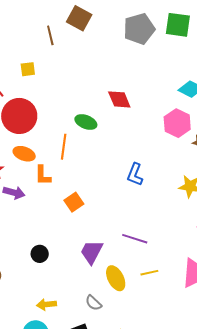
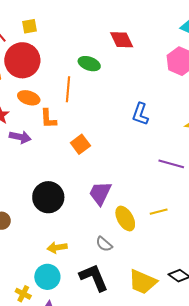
yellow square: (28, 69) -> (29, 26), moved
purple line: (135, 239) -> (171, 164), moved
black circle: (40, 254) -> (48, 197), size x1.8

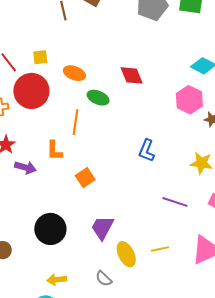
orange ellipse: (29, 98) -> (74, 73), moved

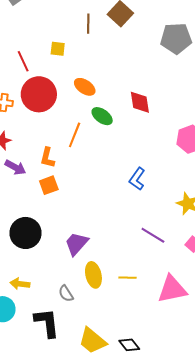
yellow square: (40, 57) -> (58, 49), moved
orange square: (85, 178) -> (49, 185), moved

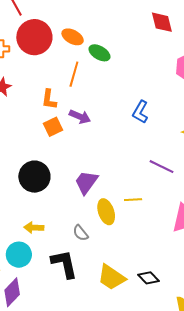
orange ellipse: (85, 87) -> (73, 37), moved
red diamond: (140, 102) -> (162, 22), moved
purple arrow: (15, 167) -> (80, 117), moved
yellow line: (127, 278) -> (133, 200), moved

